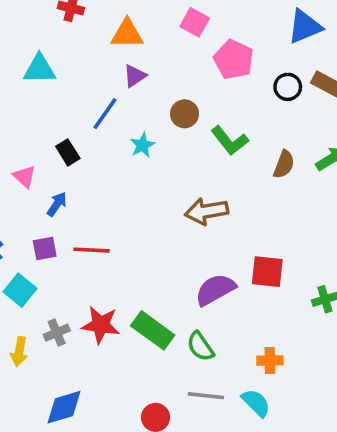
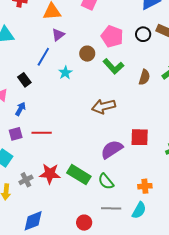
pink pentagon: (234, 59) -> (112, 36), moved
cyan semicircle: (256, 403) -> (139, 210), turned 78

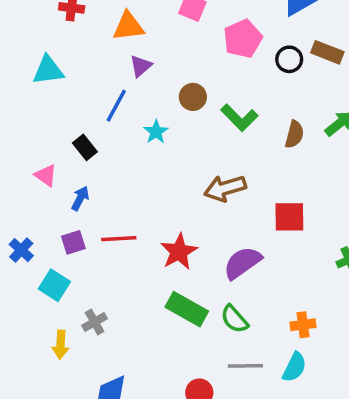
pink pentagon: (112, 36) -> (243, 39), moved, turned 30
red square: (140, 137) -> (289, 217), moved
red star: (50, 174) -> (179, 252), moved, turned -30

